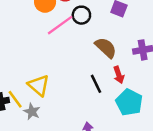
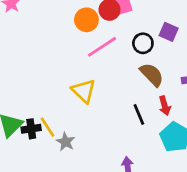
black circle: (81, 15) -> (143, 43), moved
yellow triangle: (39, 85) -> (84, 91), moved

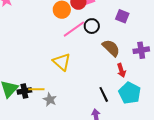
black circle: (143, 43) -> (92, 26), moved
black line: (139, 114) -> (104, 94), moved
yellow line: (48, 127) -> (36, 89), turned -56

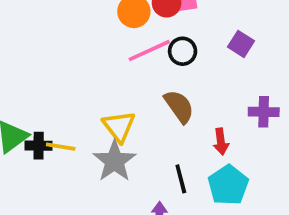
brown semicircle: (111, 48) -> (179, 106), moved
yellow triangle: (62, 62) -> (119, 126), moved
gray star: (50, 100) -> (114, 161), moved, size x1.6

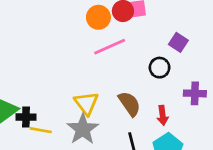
black circle: (183, 51) -> (160, 68), moved
brown semicircle: (179, 106) -> (129, 104), moved
yellow line: (61, 147) -> (41, 130), moved

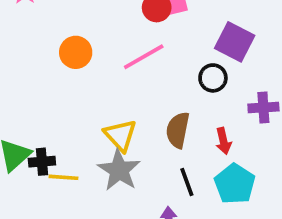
orange circle: (98, 17) -> (76, 52), moved
purple square: (178, 42) -> (235, 42), size x1.5
brown semicircle: (129, 104) -> (178, 130), turned -128

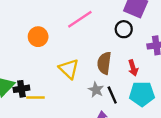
orange circle: (76, 52) -> (38, 37), moved
gray star: (119, 170) -> (96, 90), moved, size x0.6
cyan pentagon: (235, 184) -> (142, 94), turned -30

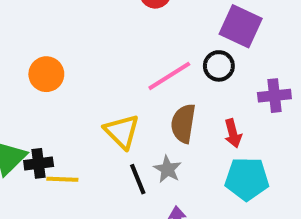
pink line: (80, 19) -> (169, 76), moved
orange circle: (38, 37) -> (46, 74), moved
black line: (112, 95) -> (138, 179), moved

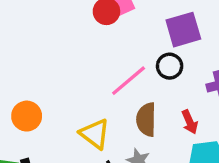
purple square: (241, 26) -> (183, 30), turned -33
orange circle: (46, 74) -> (27, 116), moved

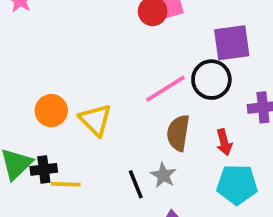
black circle: (170, 66) -> (211, 80), size x1.4
yellow triangle: (95, 134) -> (95, 120), moved

